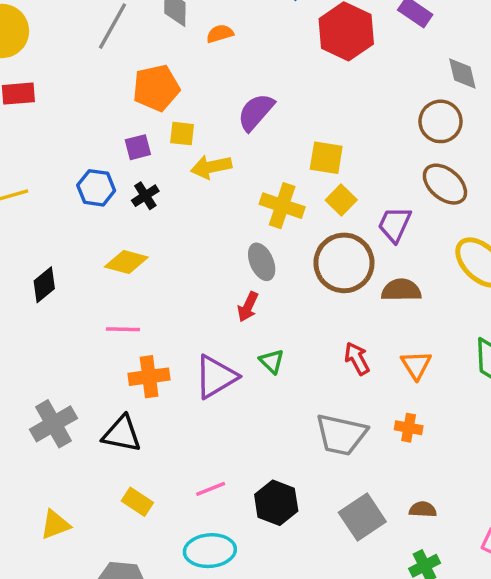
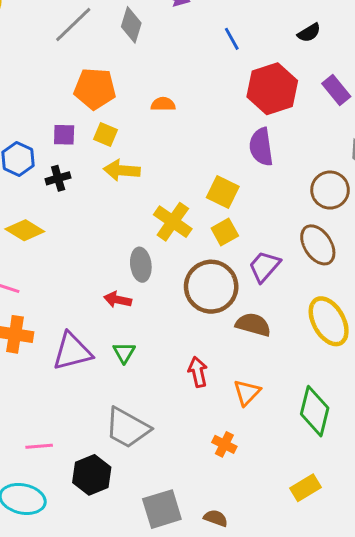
orange semicircle: (220, 34) -> (163, 104), moved
purple semicircle: (256, 112) -> (261, 147), moved, turned -66
red arrow: (248, 307) -> (118, 300), turned 60
gray trapezoid: (341, 435) -> (127, 428), moved

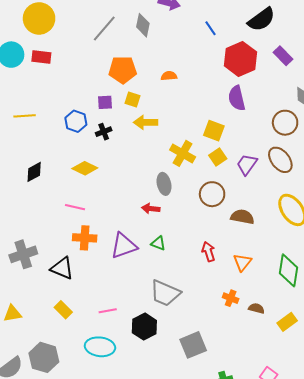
black semicircle: (309, 33) -> (261, 19), size x1.8
purple trapezoid: (264, 267) -> (247, 164), moved
brown circle: (211, 287) -> (212, 194), size x0.7
green triangle: (124, 353) -> (158, 243), turned -35
brown semicircle: (216, 518) -> (256, 308), moved

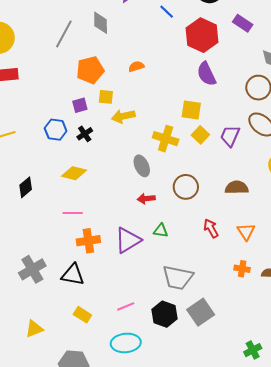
gray ellipse: (164, 184) -> (142, 166), moved
brown circle: (212, 194) -> (186, 187), moved
gray square: (193, 345) -> (201, 312), moved

